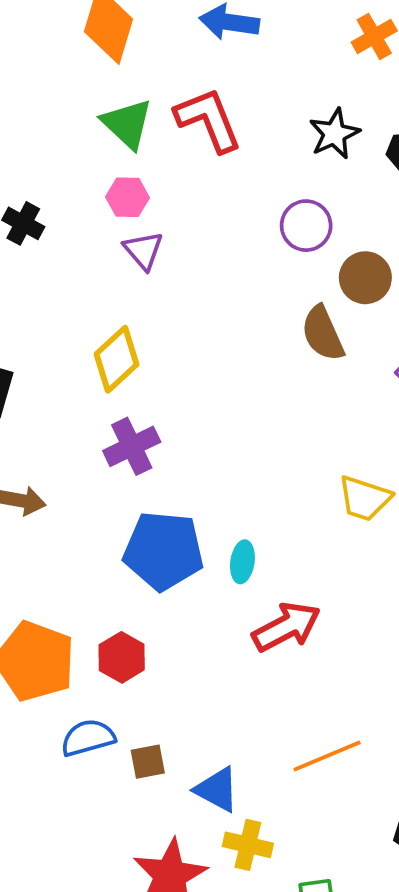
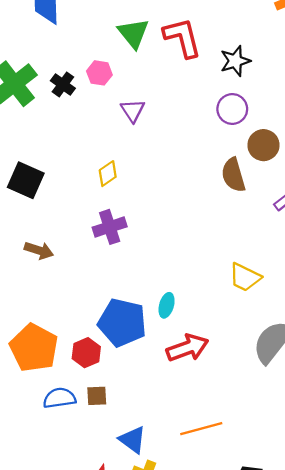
black star: (334, 134) -> (235, 61), moved
pink hexagon: (128, 197) -> (99, 73), moved
yellow diamond: (117, 359) -> (108, 174), size x0.7
blue pentagon: (163, 551) -> (122, 323), moved
brown square: (148, 762) -> (97, 396), moved

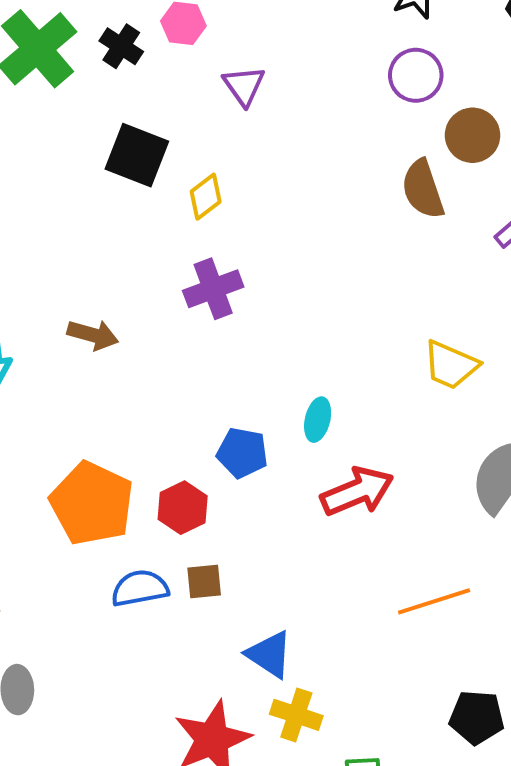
black square: (26, 180) -> (137, 155), moved
blue pentagon: (122, 323) -> (242, 453), size x0.6
orange line: (201, 429) -> (434, 601), moved

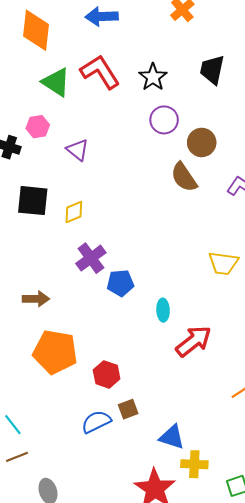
yellow diamond: (206, 197) -> (74, 212), turned 30
blue pentagon: (242, 453) -> (120, 283), moved
orange pentagon: (92, 503) -> (55, 352), moved

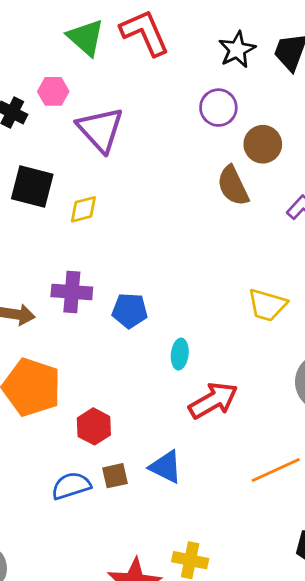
black star: (153, 77) -> (237, 50), moved
purple triangle: (78, 150) -> (100, 129), size x1.6
purple cross: (91, 258) -> (72, 292), moved, turned 32
blue triangle: (172, 437) -> (166, 467), moved

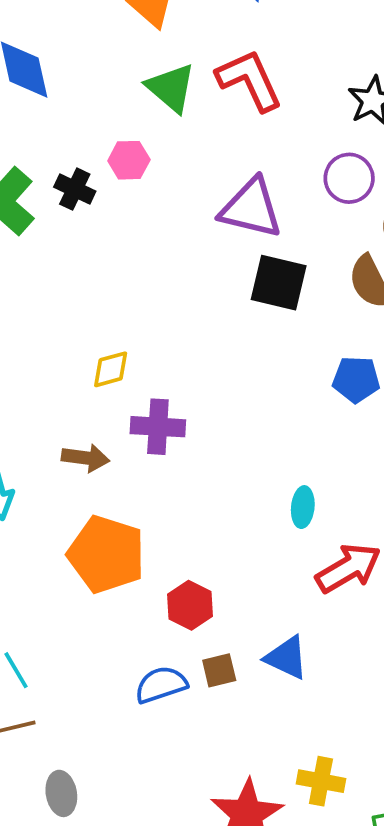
purple triangle: (100, 129) -> (251, 208), moved, turned -33
black square: (32, 187) -> (279, 283), moved
yellow diamond: (83, 209) -> (111, 369), moved
blue pentagon: (130, 311) -> (356, 379), moved

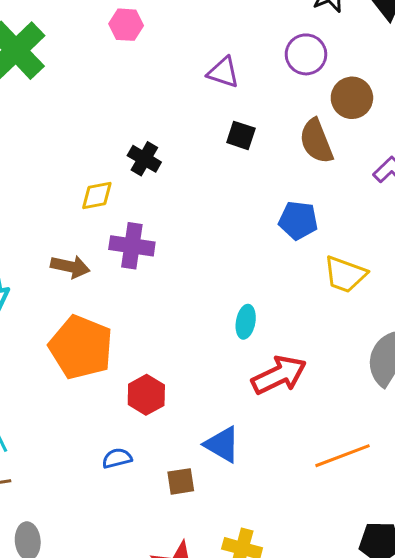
black cross: (75, 189) -> (144, 159), moved
purple triangle: (251, 208) -> (223, 72), size x0.6
black square: (279, 283) -> (241, 135), size x0.6
brown square: (219, 670) -> (181, 481), moved
blue semicircle: (161, 685) -> (117, 458), size x0.7

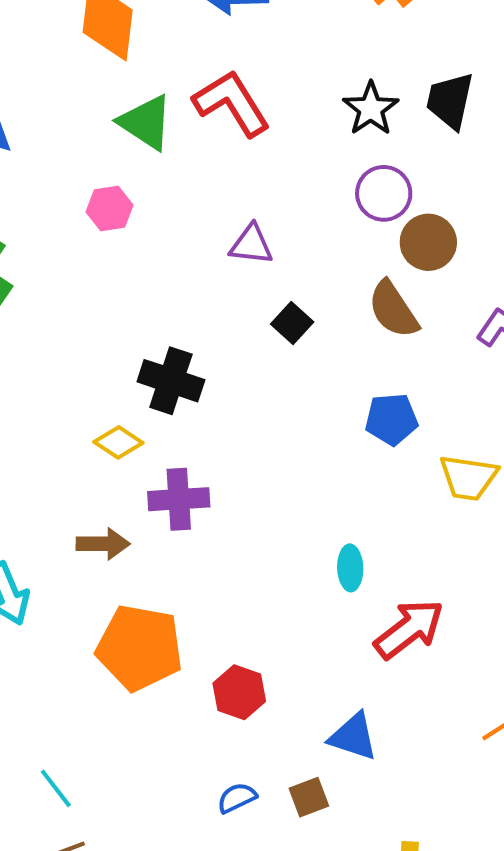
purple circle: (306, 54) -> (384, 193), moved
black square: (241, 135) -> (292, 323), turned 36
black cross: (144, 159) -> (171, 381), size x1.4
yellow diamond: (97, 195) -> (118, 442), turned 56
blue semicircle: (117, 458) -> (237, 798), moved

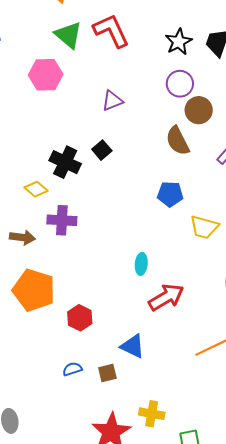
pink hexagon: (110, 209) -> (46, 75), size x1.5
purple triangle: (251, 245) -> (112, 101), turned -35
black square: (292, 323) -> (102, 150), moved

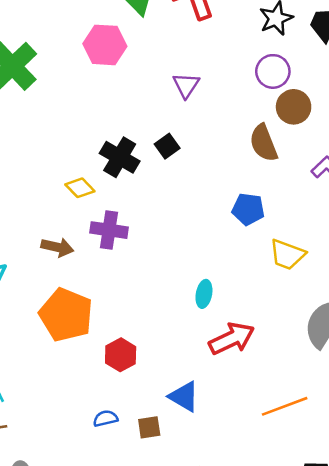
purple triangle: (112, 101) -> (186, 85), turned -40

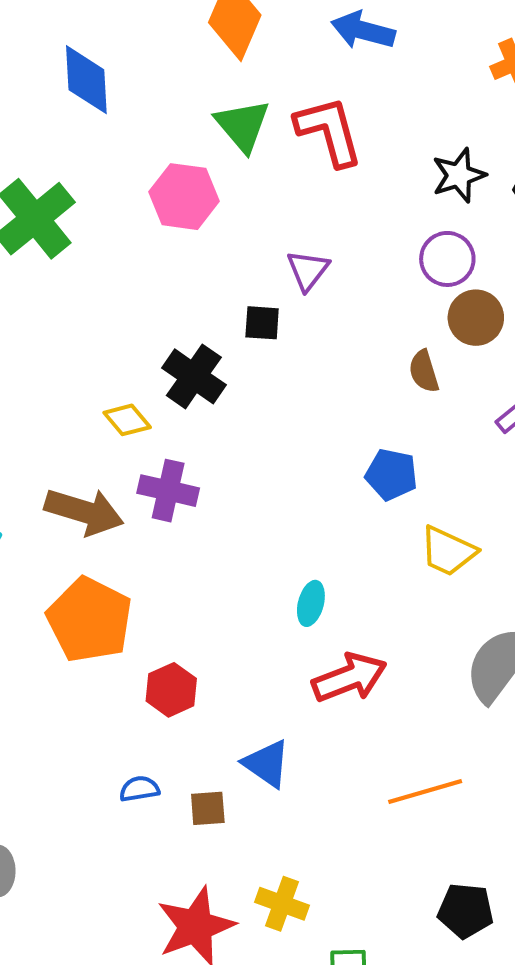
brown semicircle: (264, 143) -> (424, 371), size x0.7
black square: (167, 146) -> (262, 323), moved, turned 35
brown arrow: (57, 247) -> (84, 511), size x1.5

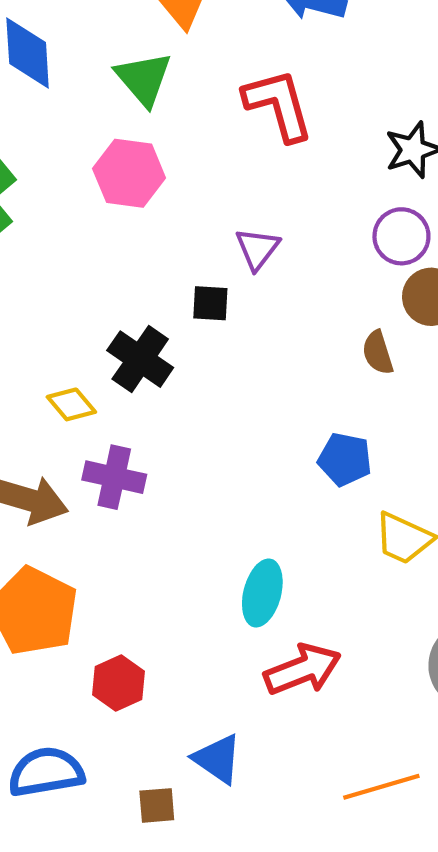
green triangle: (242, 125) -> (144, 79), moved
cyan ellipse: (311, 603) -> (262, 593), size x1.4
blue semicircle: (139, 789) -> (46, 772), moved, size x1.8

